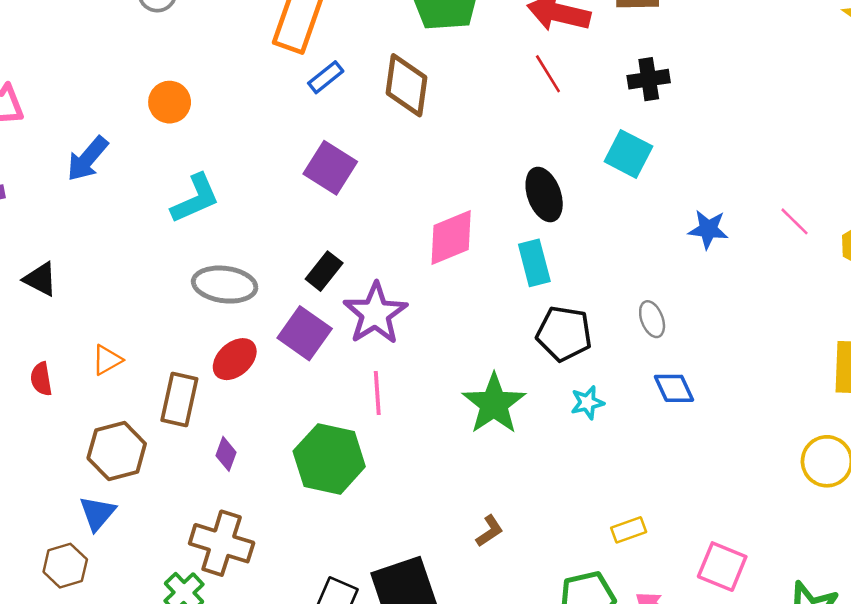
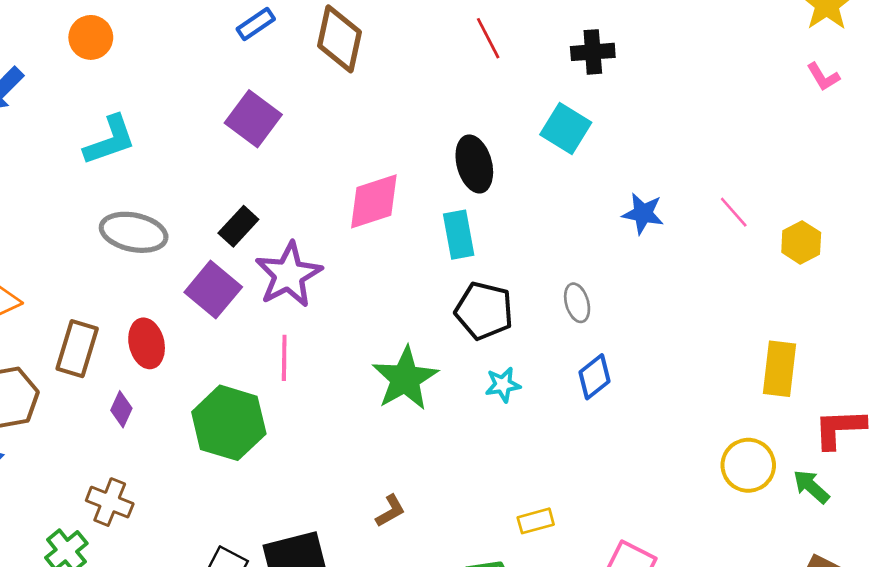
red ellipse: (235, 359) -> (147, 343), moved, turned -66
blue diamond: (674, 388) -> (594, 377), turned 72
brown cross: (222, 543) -> (110, 502), size x0.7

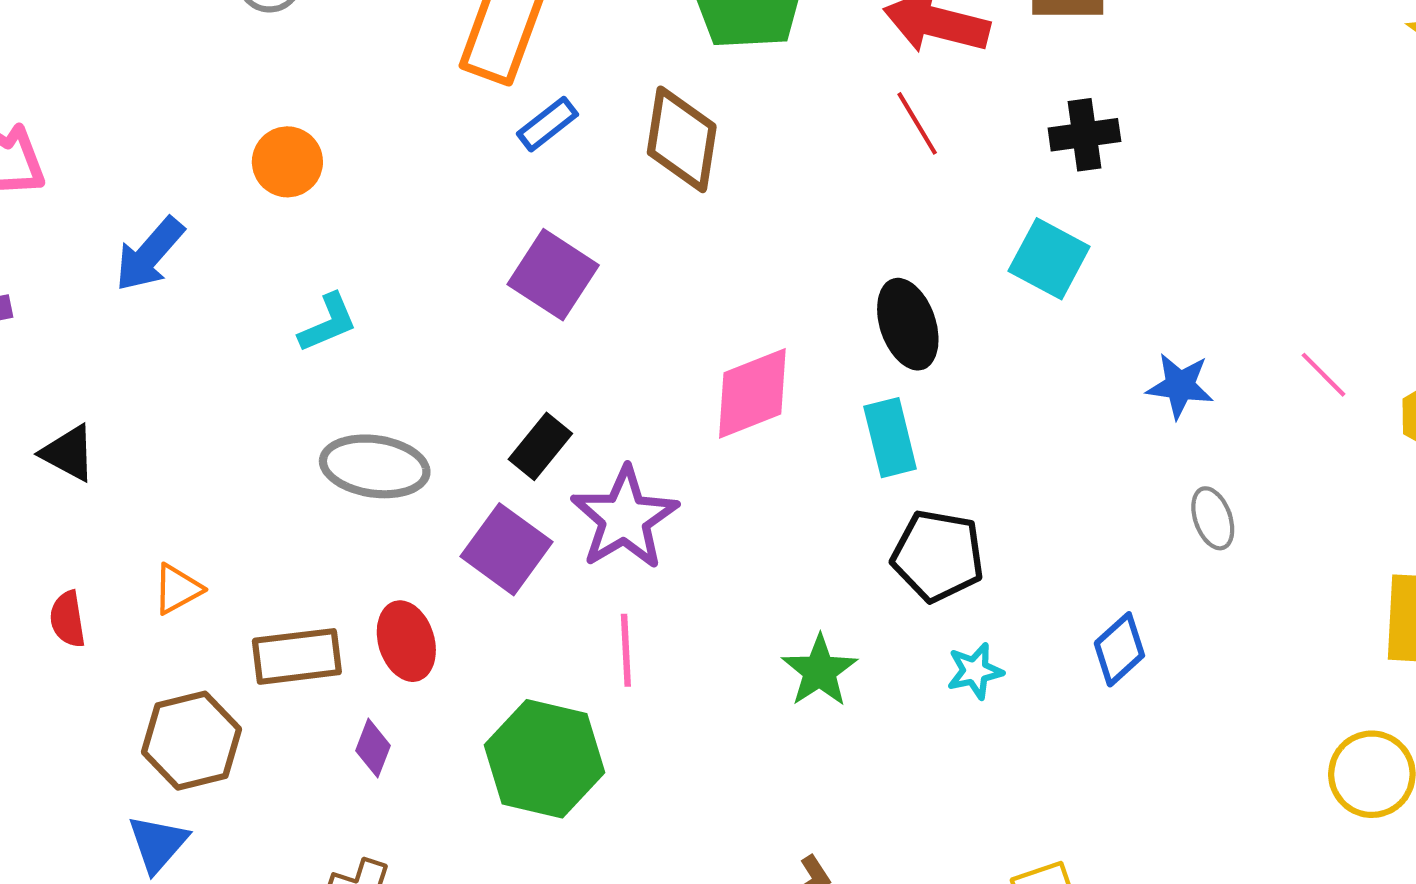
cyan L-shape: (110, 140) -> (328, 323), size x0.7
gray ellipse: (577, 303) -> (1213, 518), moved
brown rectangle: (77, 349) -> (297, 656), turned 70
green star: (405, 378) -> (820, 671), size x0.7

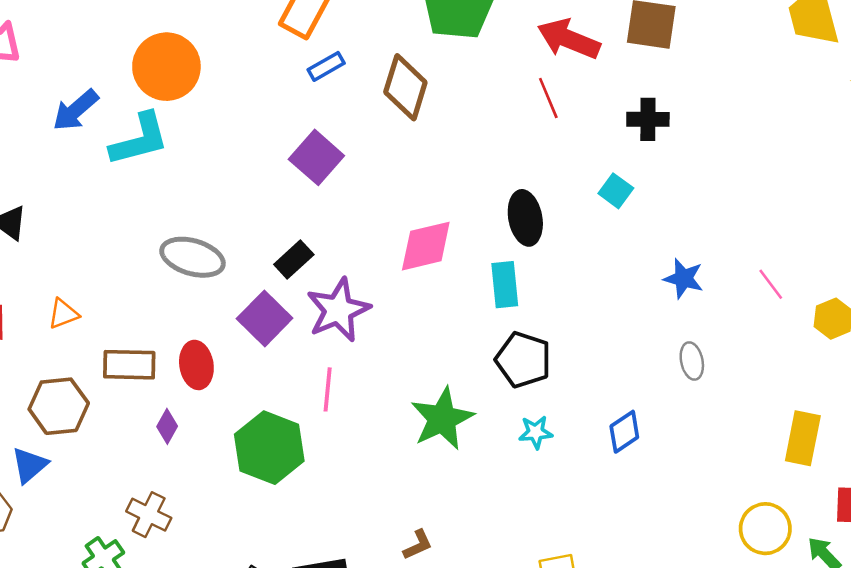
orange circle: (287, 162) -> (166, 67), size x1.6
cyan square: (1049, 259) -> (616, 191), size x0.7
cyan L-shape: (328, 323) -> (139, 139), moved, size x1.6
green star: (820, 671) -> (442, 419), size x1.4

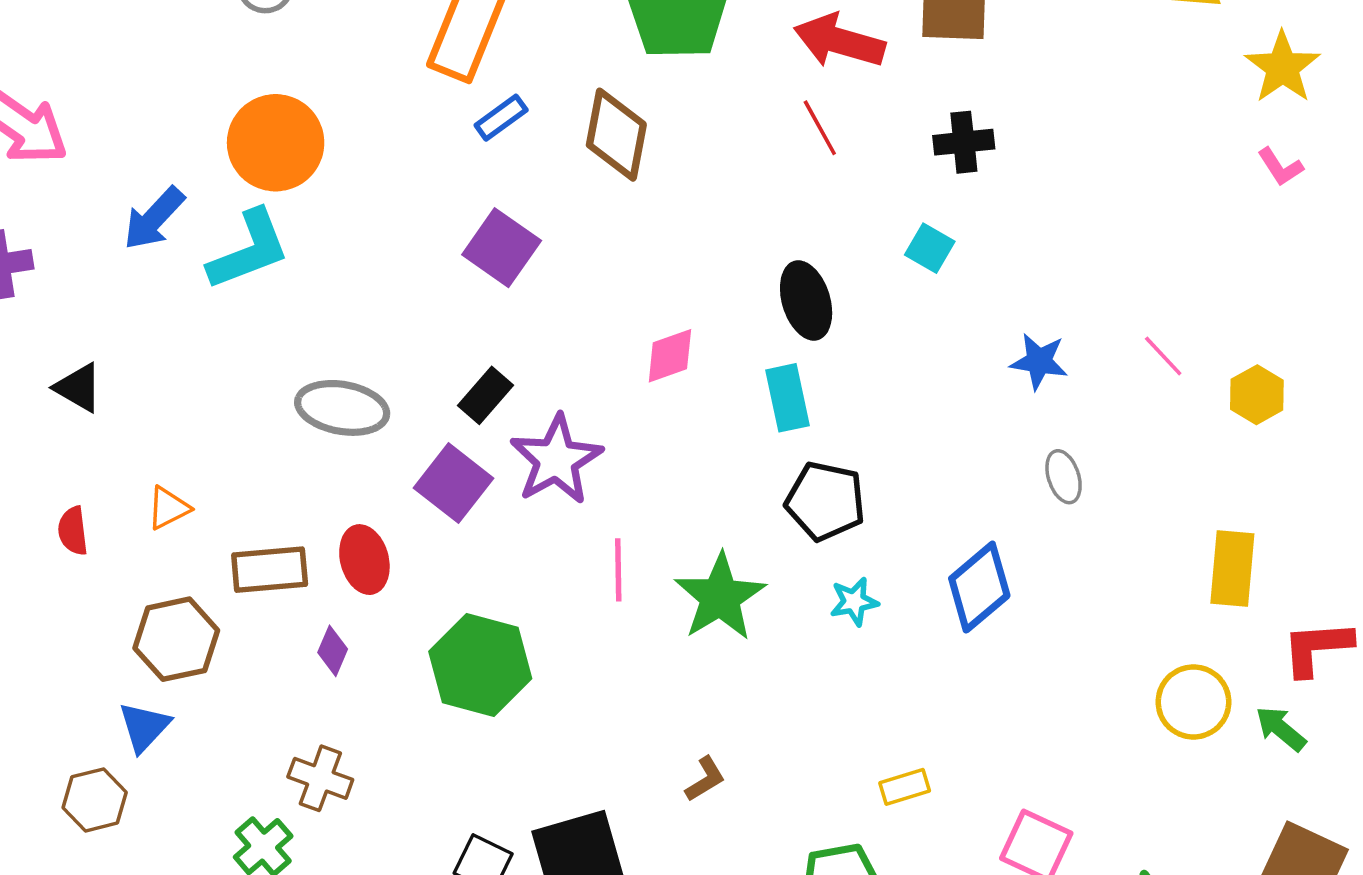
pink diamond: (426, 246) -> (670, 356), size x0.7
pink line: (328, 389) -> (618, 570), moved
blue diamond: (624, 432) -> (979, 587), size x1.4

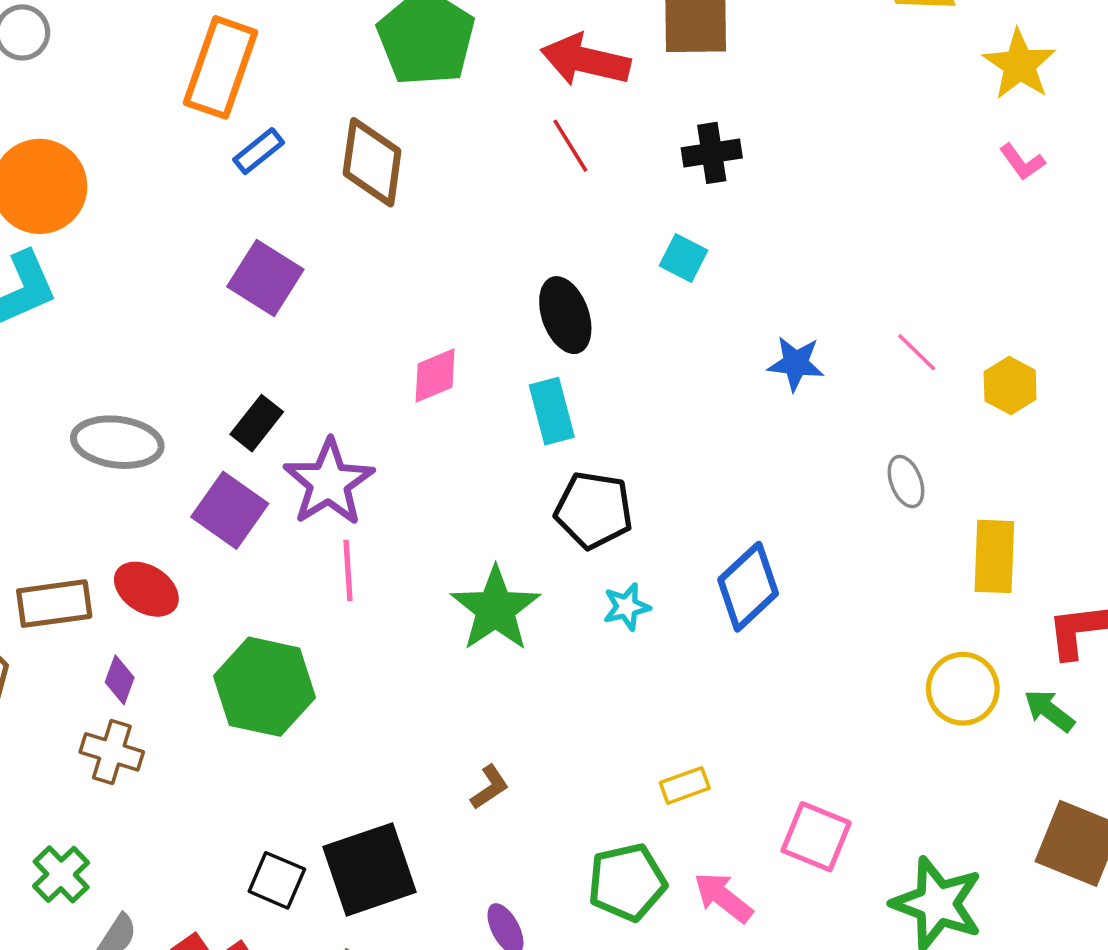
gray ellipse: (1064, 477) -> (906, 482), moved
red ellipse: (364, 560) -> (146, 589), turned -40
pink line: (618, 570) -> (348, 570), moved
brown cross: (320, 778) -> (112, 752), moved

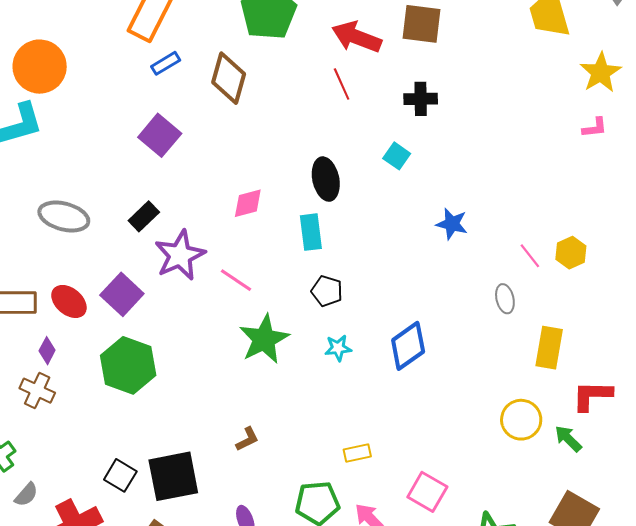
pink L-shape: (1022, 162) -> (595, 128), turned -68
pink line: (917, 352) -> (530, 256), moved
purple square: (230, 510) -> (122, 294), moved
black pentagon: (594, 510) -> (327, 291), size x0.7
pink line: (348, 570) -> (236, 280), moved, turned -60

